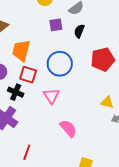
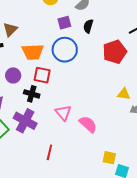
orange trapezoid: (21, 50) -> (33, 52), turned -100
blue circle: (60, 64) -> (65, 50), moved
pink triangle: (51, 96) -> (63, 113), moved

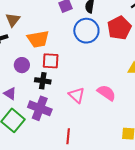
blue circle: (65, 50) -> (86, 31), moved
pink semicircle: (88, 124) -> (107, 93), moved

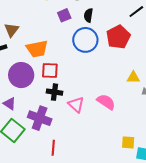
purple circle: (22, 65) -> (21, 75), size x1.6
black cross: (43, 81) -> (54, 92), moved
red line: (68, 136) -> (53, 148), moved

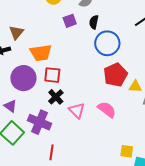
red pentagon: (118, 37) -> (115, 75), moved
blue circle: (85, 40) -> (107, 43), moved
black cross: (54, 92) -> (56, 97), turned 35

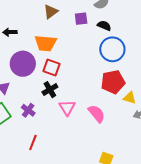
black semicircle: (94, 22) -> (104, 26), turned 88
brown triangle: (16, 32) -> (51, 12), moved
purple cross: (40, 122) -> (28, 110), size x0.6

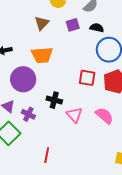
red square: (52, 68) -> (87, 78), moved
black cross: (50, 90) -> (54, 100), turned -35
purple cross: (28, 110) -> (28, 114), moved

